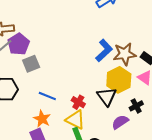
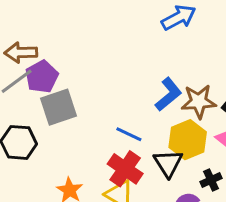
gray square: (31, 64) -> (59, 107), size x1.4
blue line: (47, 96) -> (129, 134), moved
red cross: (78, 102) -> (125, 169), size x1.6

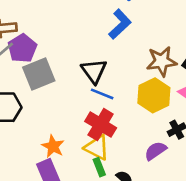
blue L-shape: (168, 94) -> (120, 24), moved
black triangle: (168, 163) -> (94, 71), moved

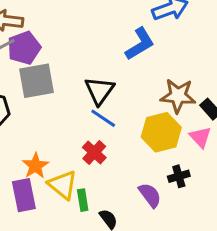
red cross: (101, 125) -> (94, 152), size x0.7
yellow triangle: (97, 147) -> (63, 185), moved
purple semicircle: (155, 151) -> (150, 195), turned 75

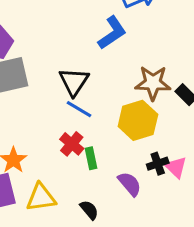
pink triangle: (200, 137) -> (176, 167), moved
yellow triangle: (63, 185) -> (41, 198), moved, turned -44
green rectangle: (83, 200) -> (91, 158), moved

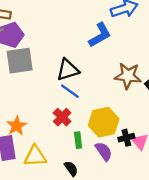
black triangle: (74, 82) -> (68, 70), turned 35
yellow hexagon: (138, 120) -> (104, 122), moved
green rectangle: (91, 158) -> (78, 140), moved

